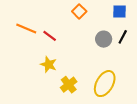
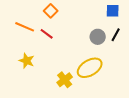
orange square: (79, 11) -> (51, 11), moved
yellow star: (49, 64) -> (27, 61), moved
yellow ellipse: (105, 84) -> (90, 68), moved, turned 30

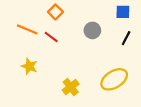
gray circle: (98, 37) -> (92, 30), moved
yellow ellipse: (90, 68) -> (114, 79), moved

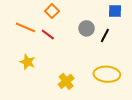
black line: (126, 38) -> (105, 36), moved
yellow ellipse: (114, 79) -> (107, 74), turned 35

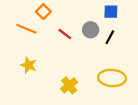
orange square: (52, 11) -> (43, 12), moved
blue square: (115, 11) -> (111, 12), moved
red line: (48, 34) -> (65, 34), moved

